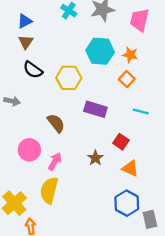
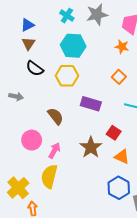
cyan hexagon: (100, 51) -> (73, 46), moved
orange star: (130, 55) -> (122, 47), moved
brown star: (95, 158) -> (91, 147), size x1.5

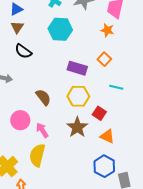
yellow hexagon: (67, 76) -> (78, 96), moved
purple rectangle: (91, 104) -> (77, 68), moved
pink arrow: (54, 150) -> (42, 130), turned -63

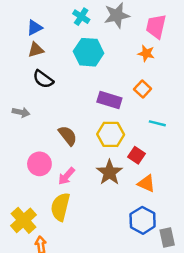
brown triangle: (17, 27) -> (36, 50), turned 40
pink arrow: (42, 130) -> (66, 176), turned -105

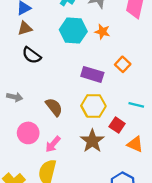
orange star: (146, 53) -> (102, 32), moved
gray arrow: (21, 112) -> (15, 97), moved
cyan line: (157, 123) -> (136, 105), moved
orange triangle: (146, 183) -> (135, 144), moved

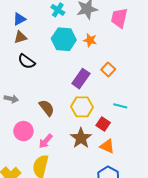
purple rectangle: (92, 74) -> (81, 79), turned -72
orange triangle: (135, 144) -> (107, 146), moved

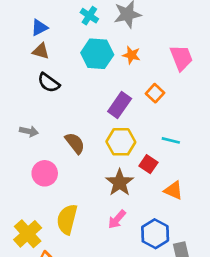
pink trapezoid: (119, 18) -> (181, 58), moved, turned 145
brown triangle: (20, 37) -> (41, 51), turned 32
pink arrow: (46, 141) -> (117, 219), moved
orange triangle: (107, 146) -> (173, 190), moved

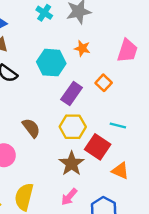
cyan hexagon: (97, 54) -> (51, 63), moved
pink trapezoid: (181, 58) -> (127, 51), turned 40
red square: (148, 164) -> (98, 147), size x1.5

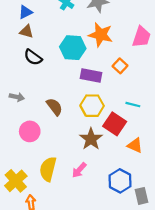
orange star: (82, 48) -> (101, 35), size x1.6
purple rectangle: (72, 93) -> (91, 76), turned 66
pink arrow: (69, 197) -> (79, 170), moved

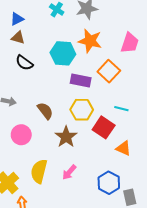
orange square: (120, 66) -> (109, 71), size x1.5
brown star: (91, 139) -> (66, 137), moved

